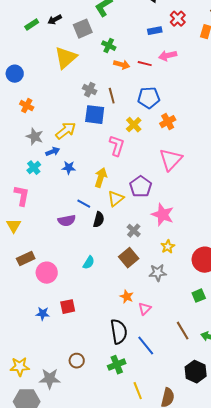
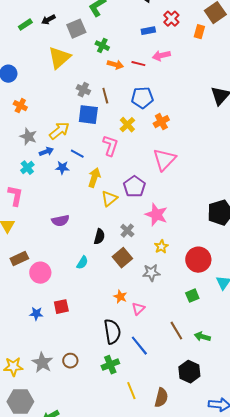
blue line: (84, 204) -> (77, 154), moved
black semicircle: (99, 220) -> (99, 237), moved
gray star: (50, 379) -> (42, 363), moved, turned 30

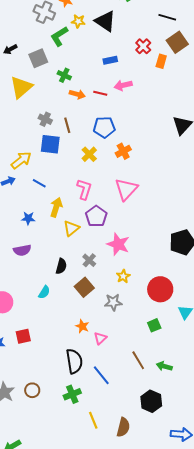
red cross: (171, 19) -> (143, 46), moved
pink L-shape: (110, 146) -> (84, 189), moved
blue star: (62, 168) -> (28, 218), moved

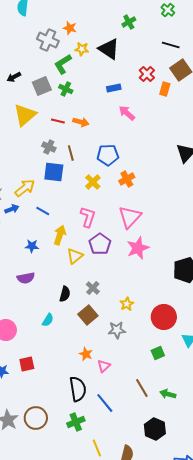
green cross: (64, 75) -> (66, 89), moved
pink arrow: (123, 85) -> (127, 113), turned 54
red line: (100, 93) -> (58, 121), moved
pink star: (118, 244) -> (138, 248), moved, turned 30
brown circle: (32, 390) -> (36, 418), size x1.5

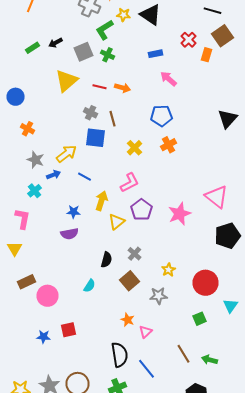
blue pentagon: (108, 155) -> (162, 116), moved
pink L-shape: (88, 217) -> (130, 183), turned 45
pink triangle: (130, 217) -> (216, 197), moved, turned -35
purple semicircle: (26, 278) -> (70, 234), moved

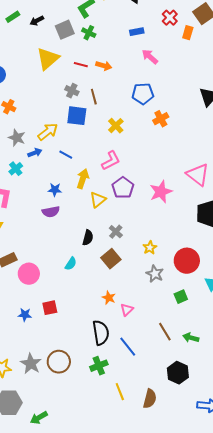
green rectangle: (32, 48) -> (13, 17), moved
orange cross: (168, 145) -> (161, 119), moved
gray star: (158, 296) -> (155, 274), moved, turned 30

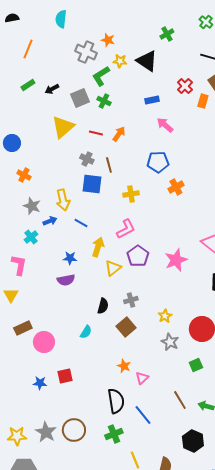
orange arrow: (104, 66) -> (119, 134), turned -70
yellow cross: (116, 126) -> (131, 194), turned 35
yellow arrow: (48, 132) -> (63, 200), turned 115
gray cross: (116, 232) -> (131, 300), turned 32

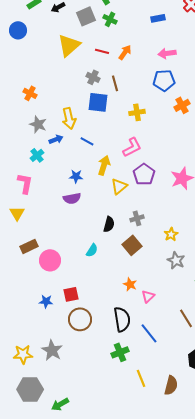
pink arrow: (165, 125) -> (167, 53), moved, turned -48
blue circle: (12, 143) -> (18, 30), moved
brown circle: (74, 430) -> (80, 319), moved

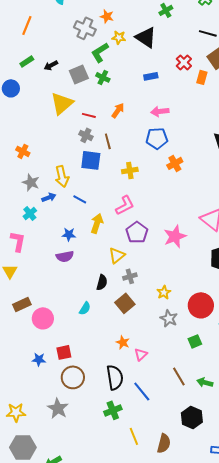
red line: (102, 51) -> (89, 115), moved
yellow triangle: (119, 186) -> (117, 255), moved
gray star: (52, 350) -> (58, 408), moved

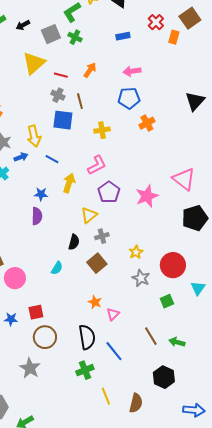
purple semicircle: (65, 256) -> (37, 216), turned -78

